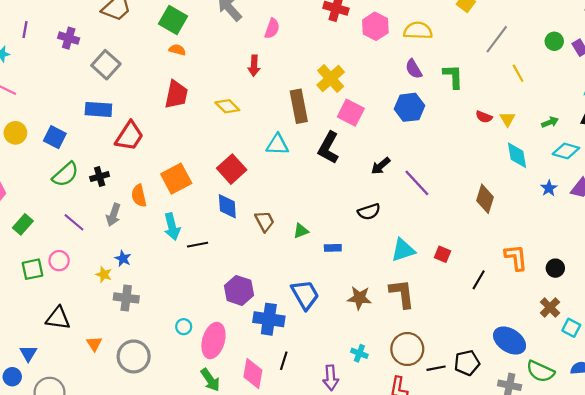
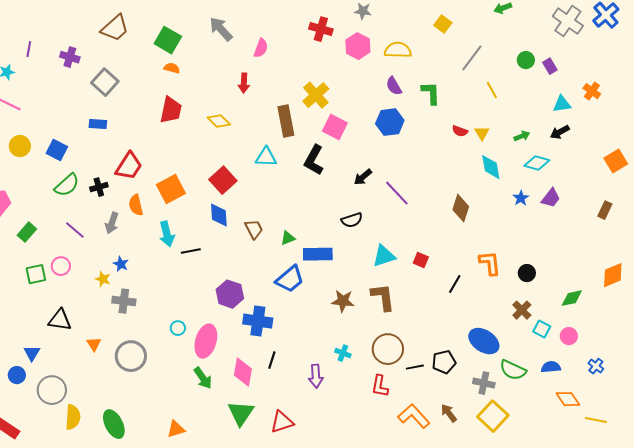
blue rectangle: (98, 109) -> (98, 124), size x0.7
red trapezoid: (129, 136) -> (129, 166), moved
blue rectangle: (333, 248) -> (318, 254), size x1.8
blue trapezoid: (305, 295) -> (290, 279), moved, turned 80

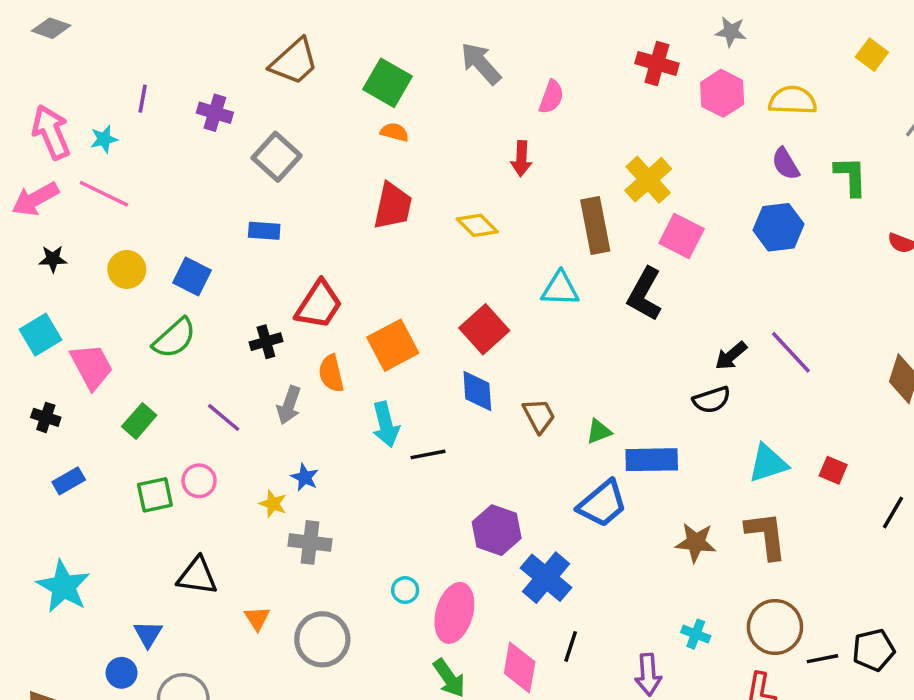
black arrow: (363, 177) -> (731, 356), moved
green semicircle: (67, 185) -> (174, 338), moved
blue cross: (258, 321) -> (546, 578), turned 32

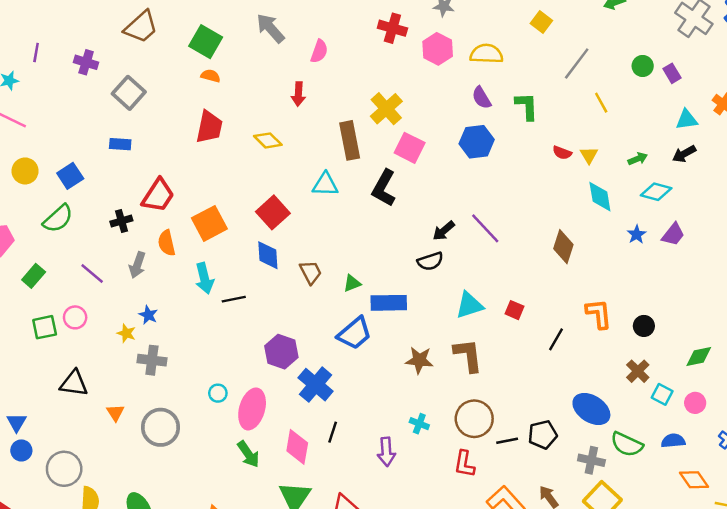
blue square: (192, 277) -> (70, 176), turned 30
blue triangle: (148, 634) -> (16, 422), moved

